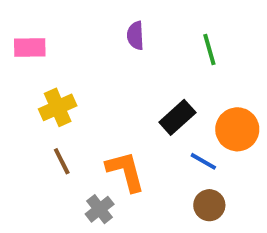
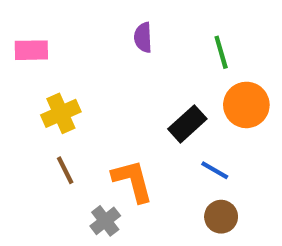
orange circle: (237, 129) -> (246, 105), moved

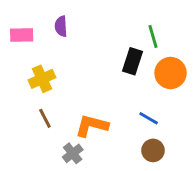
purple semicircle: (143, 38) -> (61, 26), moved
black rectangle: (187, 124) -> (133, 61), moved, turned -30
orange L-shape: (133, 181) -> (92, 126), turned -60

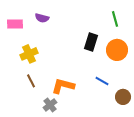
purple semicircle: (61, 26) -> (42, 18), turned -72
green line: (153, 36) -> (115, 19), moved
brown circle: (153, 150) -> (123, 97), moved

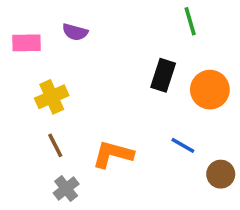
green line: (115, 19) -> (190, 21), moved
gray cross: (50, 105) -> (66, 189), moved

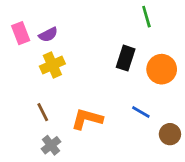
purple semicircle: (75, 32) -> (48, 35), moved, turned -42
pink rectangle: (26, 43) -> (21, 33), turned 70
yellow cross: (52, 97) -> (52, 65), moved

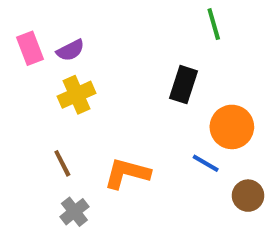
orange circle: (162, 69) -> (232, 127), moved

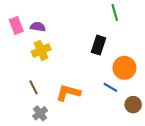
purple semicircle: (70, 50) -> (38, 27), turned -144

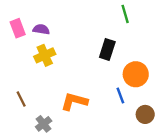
brown line: (34, 87) -> (21, 99), moved
blue line: (110, 87) -> (120, 96), turned 40

